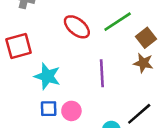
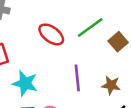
brown star: (143, 63) -> (111, 85), moved

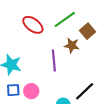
brown star: (111, 85) -> (72, 45), moved

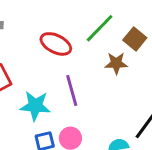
purple line: (54, 61) -> (72, 91), moved

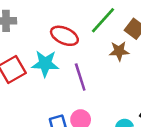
cyan star: (35, 106) -> (45, 64), moved

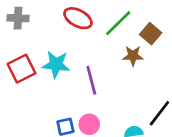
red ellipse: (64, 36) -> (78, 18), moved

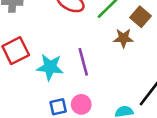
cyan star: (56, 64) -> (50, 67), moved

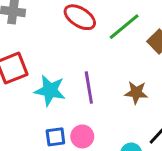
brown star: (123, 38) -> (136, 93), moved

